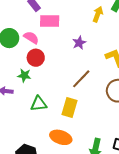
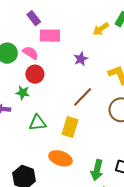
yellow arrow: (98, 14) -> (101, 29), turned -147

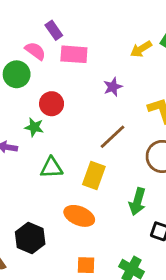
pink semicircle: (30, 53) -> (35, 51), moved
green arrow: (97, 170) -> (137, 202), moved

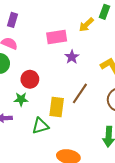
purple rectangle: (54, 30) -> (13, 20), moved, turned 64
pink rectangle: (74, 54) -> (57, 37), moved
yellow rectangle: (94, 176) -> (57, 107), moved

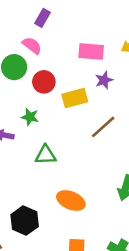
red circle: (30, 79) -> (44, 82), moved
yellow rectangle: (57, 107) -> (75, 98), moved, turned 54

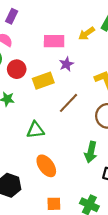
green triangle: (46, 155) -> (35, 130), moved
orange ellipse: (71, 201) -> (46, 166), turned 35

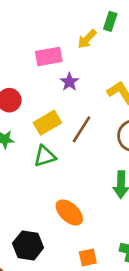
yellow rectangle: (43, 81) -> (47, 123), moved
green triangle: (35, 130) -> (45, 156), moved

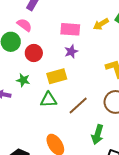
purple star: (69, 82) -> (71, 52), moved
brown line: (82, 129) -> (78, 105), moved

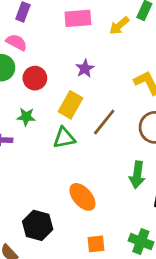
pink rectangle: (70, 29) -> (78, 18), moved
yellow rectangle: (57, 76) -> (70, 105), turned -36
brown line: (78, 105) -> (104, 122), moved

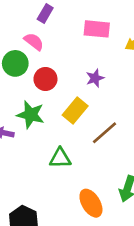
green star: (26, 117) -> (31, 115), size x1.5
green triangle: (64, 138) -> (60, 158), moved
orange ellipse: (82, 197) -> (91, 203), moved

